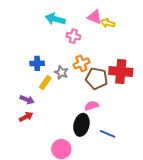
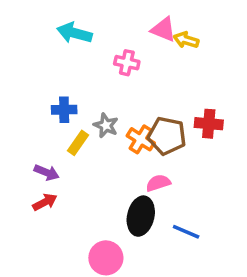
cyan arrow: (55, 19) -> (75, 33), moved
orange cross: (81, 63) -> (141, 139), moved, turned -35
red cross: (121, 71) -> (209, 124), size x0.7

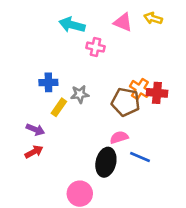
cyan arrow: (75, 33) -> (72, 25), moved
yellow arrow: (186, 40) -> (153, 18), moved
gray star: (106, 125) -> (80, 94), turned -30
orange cross: (141, 139) -> (140, 89), moved
blue line: (186, 232) -> (140, 157), moved

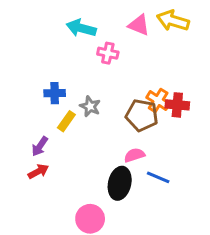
yellow arrow: (153, 18) -> (173, 21), size x1.5
gray star: (80, 94) -> (90, 106), turned 30
purple arrow: (35, 129) -> (40, 146), turned 102

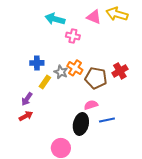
orange cross: (158, 100) -> (75, 68), moved
red cross: (177, 105) -> (120, 71), turned -35
blue line: (158, 177) -> (107, 120), turned -35

